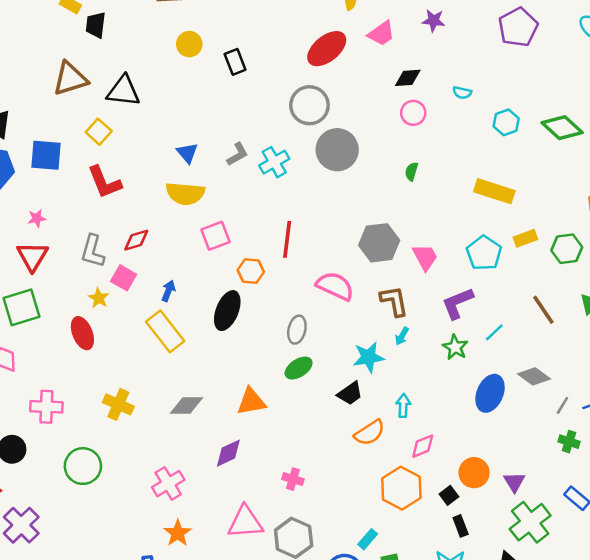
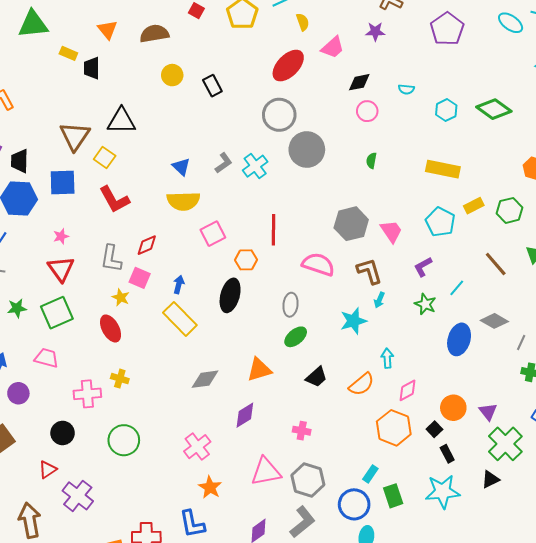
brown triangle: (70, 79) -> (75, 136), moved, turned -32
purple L-shape: (457, 303) -> (423, 267), size x0.7
black trapezoid: (350, 393) -> (316, 377), moved
yellow cross: (118, 404) -> (120, 379), moved, size x0.7

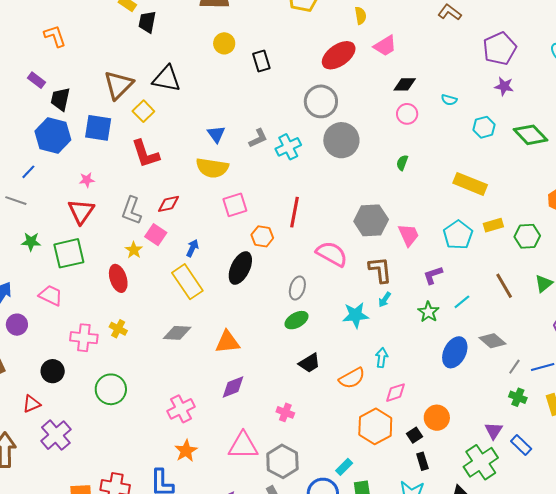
purple star: (375, 32) -> (504, 86), moved
orange triangle: (259, 370) -> (227, 342), moved
gray diamond: (205, 379) -> (177, 333), moved
purple triangle: (488, 412) -> (494, 431), moved

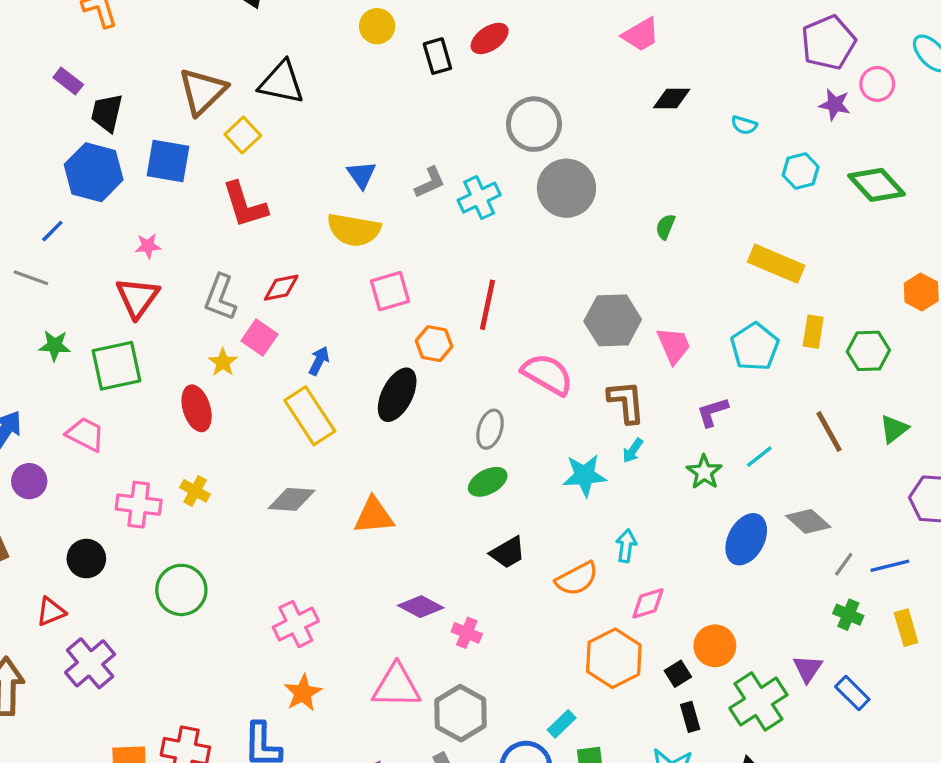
red ellipse: (339, 55) -> (490, 38), moved, size x0.7
pink circle: (407, 114) -> (877, 84), moved
yellow rectangle: (493, 225) -> (813, 332), turned -66
purple diamond: (233, 387) -> (421, 607), moved, turned 48
green cross: (481, 462) -> (758, 701), moved

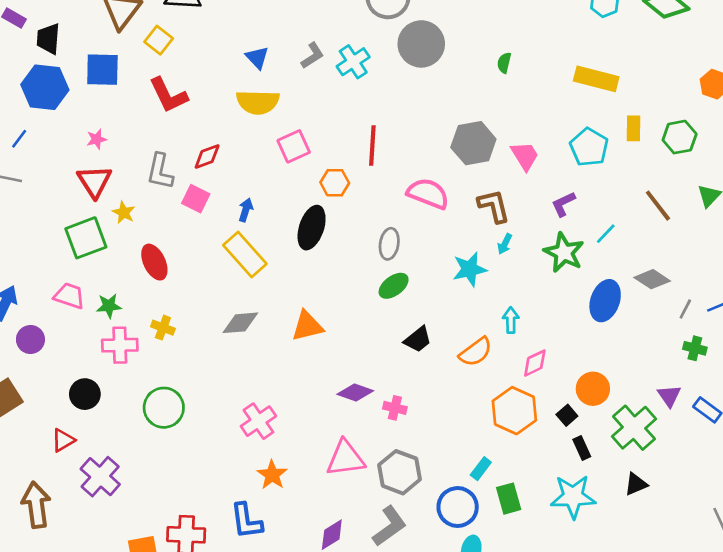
green star: (55, 346) -> (109, 306), moved
yellow star: (223, 362) -> (124, 212), moved
green star: (704, 472) -> (564, 253), size x1.4

